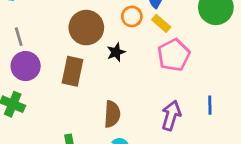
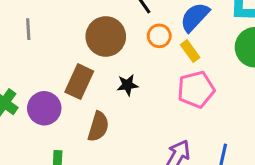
black star: (116, 52) -> (127, 85), moved
purple circle: (26, 66) -> (44, 108), moved
brown semicircle: (112, 114) -> (98, 127), moved

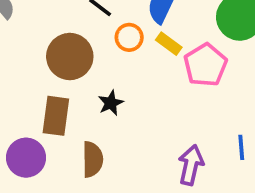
pink pentagon: (196, 90) -> (205, 65), moved

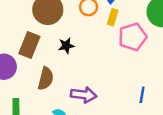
yellow rectangle: (169, 44) -> (113, 17), turned 56
purple arrow: (191, 165) -> (84, 95), moved, turned 70

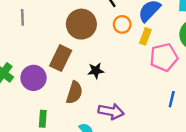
black star: (66, 46) -> (96, 71), moved
blue line: (142, 95) -> (172, 99), moved

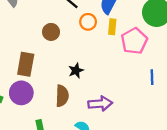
brown circle: (81, 24) -> (51, 32), size x0.6
brown rectangle: (61, 58) -> (26, 64), moved

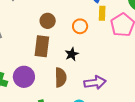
orange circle: (88, 22) -> (80, 26), moved
brown rectangle: (26, 64) -> (42, 46), moved

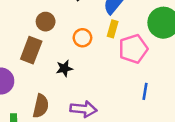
brown semicircle: (61, 77) -> (41, 106), moved

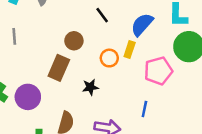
yellow rectangle: (113, 29) -> (130, 50), moved
blue line: (145, 91) -> (144, 109), moved

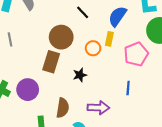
brown circle: (74, 41) -> (61, 37), size x1.5

